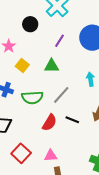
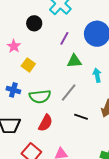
green triangle: (52, 66) -> (74, 61), moved
red semicircle: (50, 123) -> (46, 123), moved

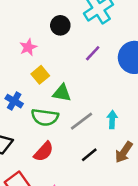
green triangle: (74, 61) -> (62, 93), moved
cyan arrow: (97, 75) -> (112, 120), moved
black line: (81, 117) -> (89, 155), turned -72

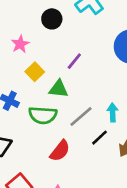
purple line: (93, 53) -> (74, 61), moved
red semicircle: (44, 152) -> (60, 151), moved
black line: (89, 155) -> (99, 138), moved

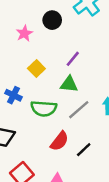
pink star: (20, 44) -> (24, 33), moved
green triangle: (59, 89) -> (69, 84), moved
black line: (99, 138) -> (84, 150), moved

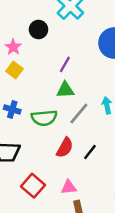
yellow square: (36, 69) -> (14, 70), moved

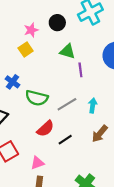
purple line: (65, 64) -> (80, 70), moved, turned -56
green triangle: (65, 90) -> (67, 51), moved
pink triangle: (69, 187) -> (37, 163), turned -32

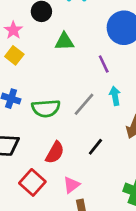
purple line: (80, 70) -> (104, 64), moved
red semicircle: (45, 129) -> (55, 153), moved

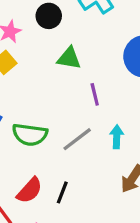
purple line: (104, 64) -> (95, 94), moved
black line: (95, 147) -> (62, 192), moved, turned -30

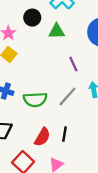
green triangle: (69, 58) -> (57, 31), moved

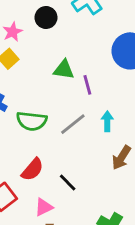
green triangle: (57, 31) -> (64, 70), moved
black line: (64, 134) -> (68, 182), moved, turned -64

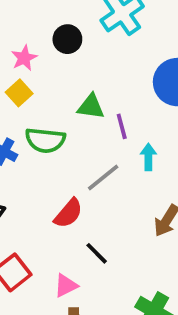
green semicircle: (32, 121) -> (45, 140), moved
cyan arrow: (107, 121) -> (148, 157), moved
red semicircle: (32, 170) -> (68, 213), moved

